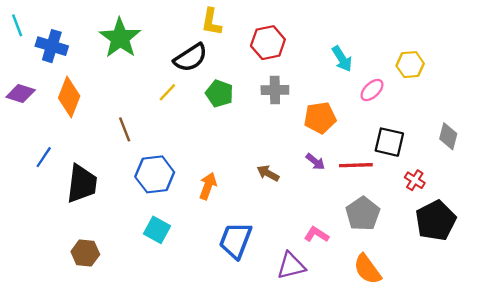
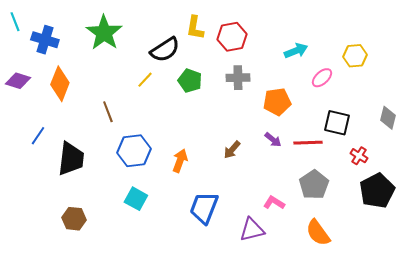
yellow L-shape: (211, 22) -> (195, 28), moved
cyan arrow: (342, 59) -> (296, 51), turned -80
brown arrow: (268, 173) -> (232, 150), turned -78

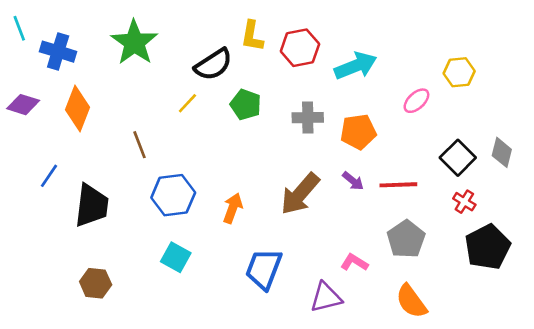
cyan arrow: (296, 51) -> (356, 66), moved, size x1.4
gray cross: (238, 78) -> (308, 118), moved
black square: (337, 123) -> (458, 158), moved, turned 32
brown arrow: (232, 150) -> (300, 194), size x1.8

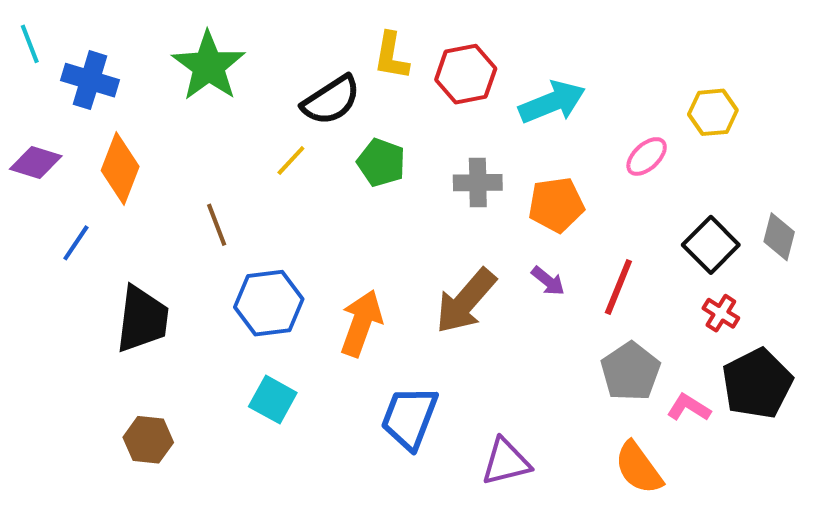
blue line: (49, 176) -> (76, 243), moved
red line: (398, 185) -> (618, 287), turned -66
orange arrow: (233, 208) -> (361, 323), size x1.4
pink L-shape: (354, 262) -> (689, 408), moved

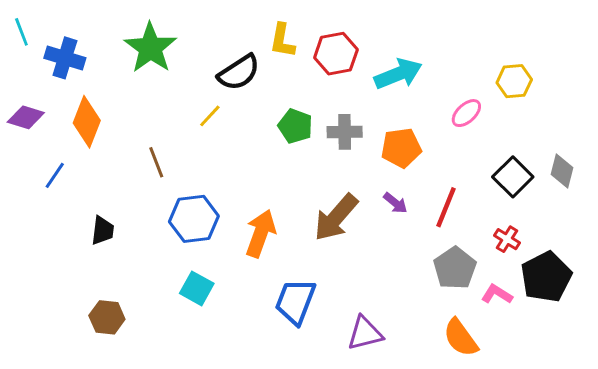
green pentagon: (381, 162) -> (295, 126), moved
red cross: (721, 313) -> (507, 239), moved
black trapezoid: (142, 319) -> (103, 230), size x0.6

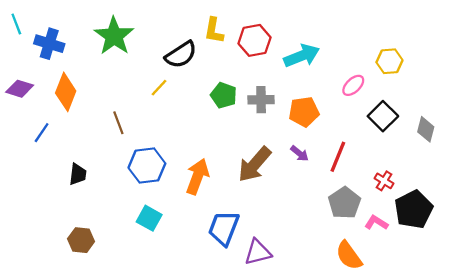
black square: (513, 177) -> (383, 116), moved
purple triangle: (365, 333) -> (258, 252), moved

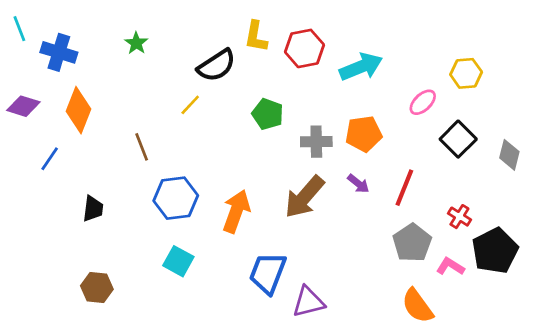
green star: (114, 36) -> (136, 43), size x0.5
gray cross: (261, 100) -> (316, 142), moved

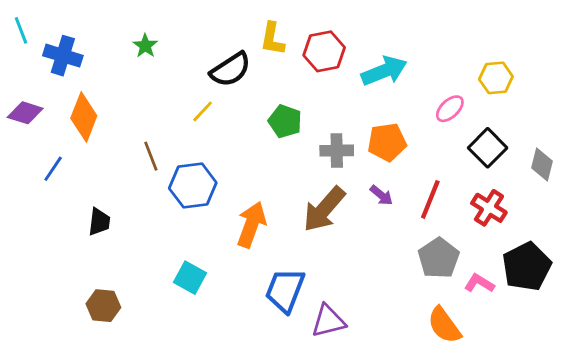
blue hexagon: (176, 198) -> (193, 185), moved
red cross: (459, 217) -> (489, 208), moved, size x1.4

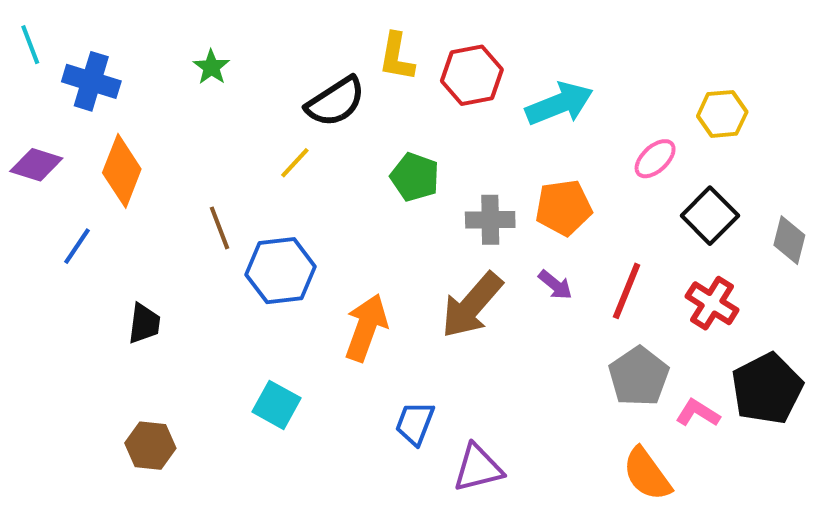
blue trapezoid: (285, 290) -> (415, 423), size x0.7

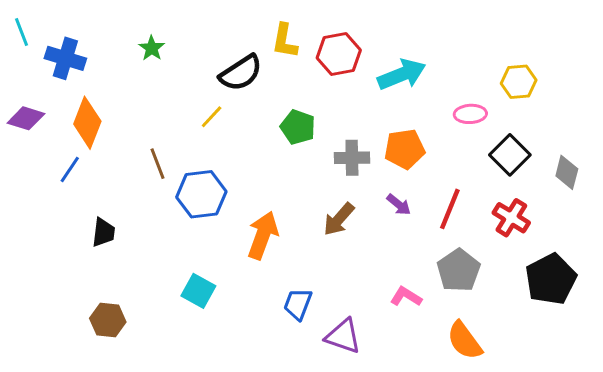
pink ellipse: (655, 159) -> (470, 114), turned 40
blue line: (77, 246) -> (70, 169), moved
brown arrow: (472, 305) -> (339, 219), size x0.7
pink L-shape: (698, 413) -> (406, 297), moved
purple triangle: (478, 468) -> (343, 336), turned 33

